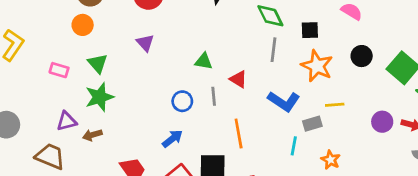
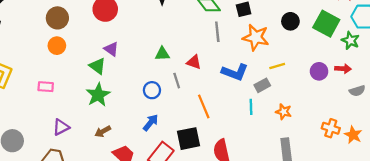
green triangle: (98, 63) -> (97, 66), moved
green star: (99, 97) -> (98, 95), moved
brown arrow: (92, 135) -> (103, 131), moved

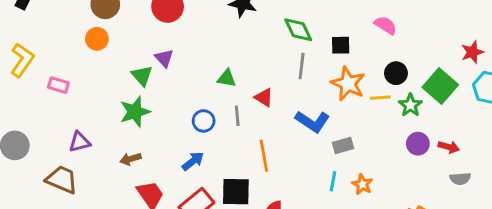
green star: (350, 40) -> (410, 105), moved
yellow line: (277, 66) -> (380, 98), moved
pink rectangle: (46, 87) -> (58, 85), moved
cyan line: (251, 107) -> (333, 181), moved

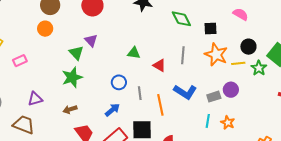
gray line: (302, 66) -> (183, 55), moved
pink rectangle: (58, 85) -> (20, 61), turned -40
gray line: (237, 116) -> (140, 93), moved
blue L-shape: (312, 121) -> (185, 92), moved
purple circle: (418, 144) -> (231, 90), moved

